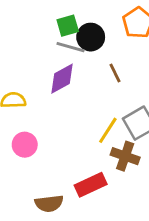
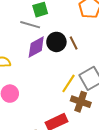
black circle: (91, 37) -> (56, 42), moved
gray line: (71, 47) -> (30, 25), moved

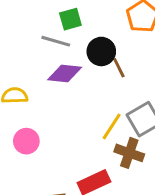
black circle: (56, 42) -> (101, 51), moved
purple diamond: (36, 47) -> (65, 74), turned 35

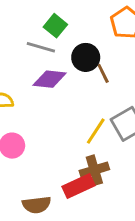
green square: (70, 19) -> (55, 26), turned -35
brown cross: (129, 153) -> (94, 170), moved, turned -36

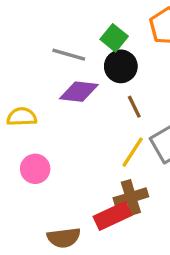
green square: (55, 26) -> (114, 38), moved
brown line: (103, 73) -> (134, 107), moved

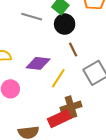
purple diamond: (79, 92) -> (38, 63), moved
yellow line: (133, 152) -> (58, 78), moved

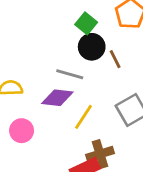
gray line: (32, 17) -> (70, 74), moved
brown line: (73, 50) -> (115, 59), moved

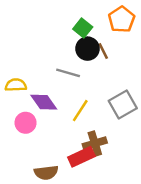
brown line: (115, 59) -> (103, 51), moved
purple diamond: (57, 98) -> (44, 102), moved, turned 48

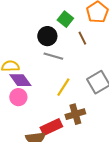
black circle: (88, 49) -> (47, 36), moved
purple diamond: (44, 102) -> (20, 80), moved
red rectangle: (81, 157) -> (51, 127), moved

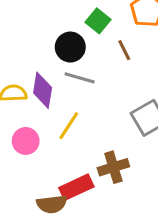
purple diamond: (20, 80) -> (43, 90), moved, turned 45
yellow line: (63, 87) -> (69, 126), moved

